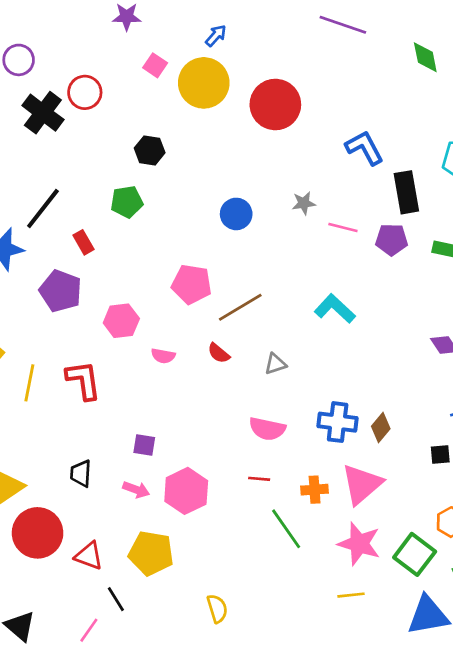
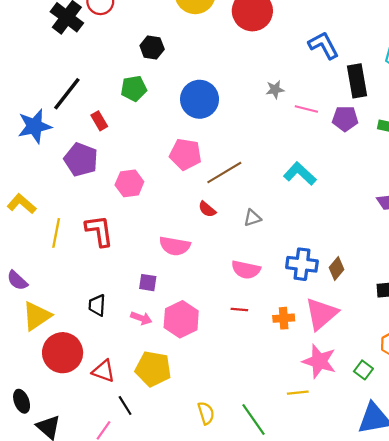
blue circle: (236, 214) -> (200, 99), moved, size x1.5
pink semicircle: (163, 356) -> (175, 246), moved, size x1.6
green line: (286, 529) -> (253, 420), moved
green square: (415, 554) -> (363, 370), size x0.6
yellow line: (351, 595) -> (298, 393), moved

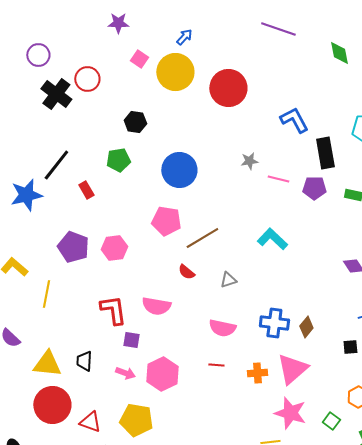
purple pentagon: (81, 160) -> (73, 247), moved
red L-shape: (99, 231) -> (113, 310), moved
yellow triangle: (37, 316) -> (47, 364), moved, turned 40

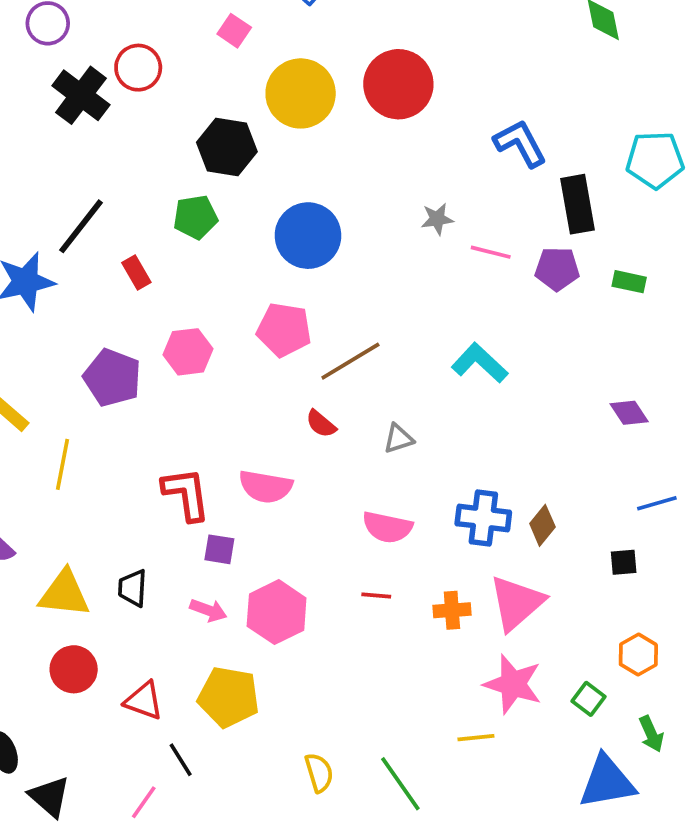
yellow circle: (175, 72) -> (301, 93), moved
black hexagon: (135, 122) -> (227, 147), size x1.4
pink hexagon: (114, 248) -> (188, 352), moved
red circle: (52, 405) -> (74, 669), size x0.7

